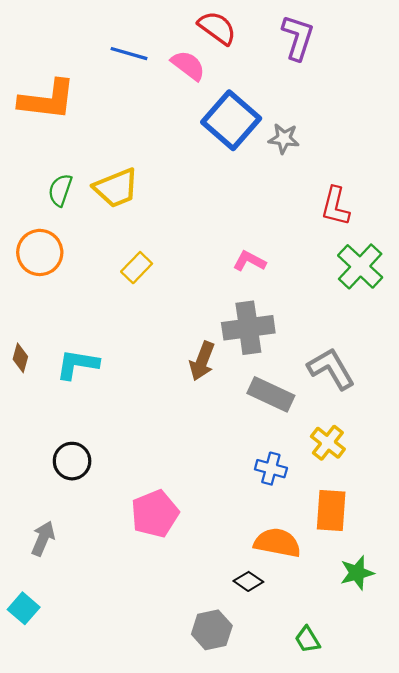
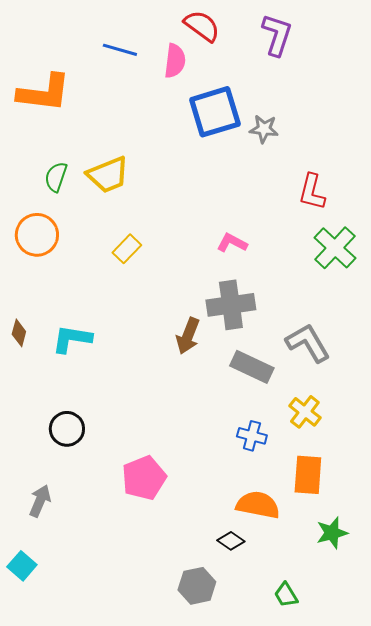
pink semicircle: (188, 65) -> (175, 61), turned 60
blue square: (231, 120) -> (215, 112), turned 32

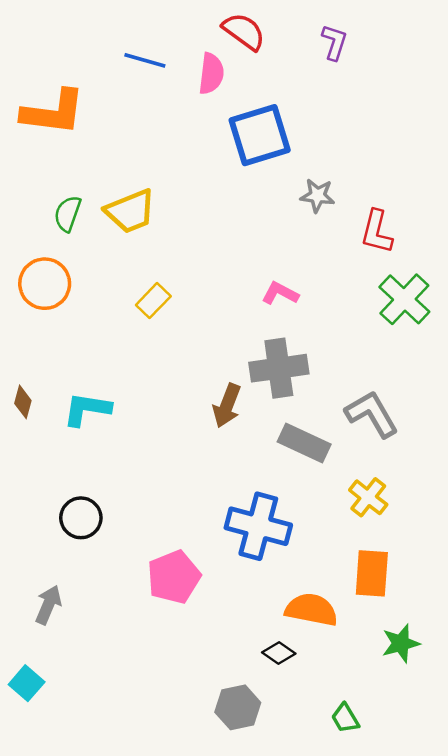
purple L-shape: (277, 35) -> (334, 42), size x0.7
gray star: (264, 129) -> (317, 196), moved
blue cross: (252, 436) -> (258, 526), moved, size x1.8

